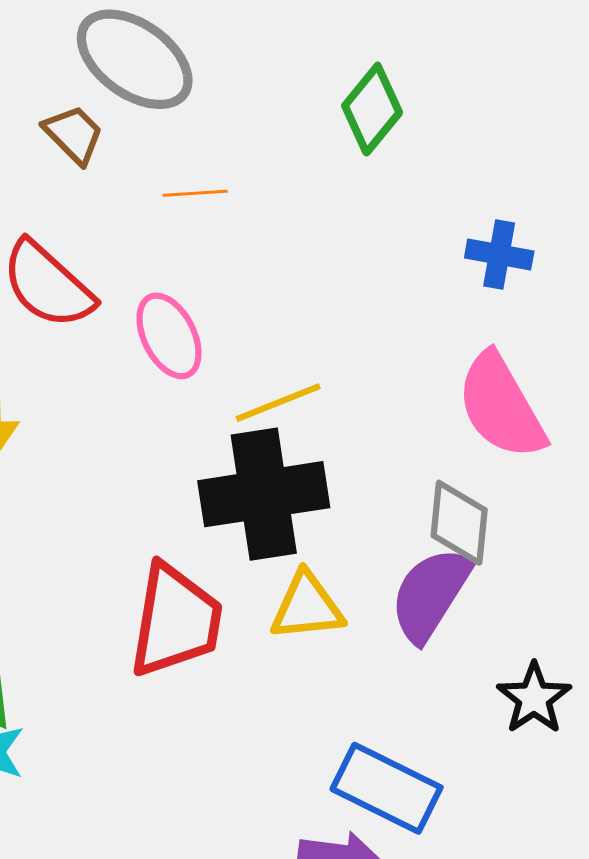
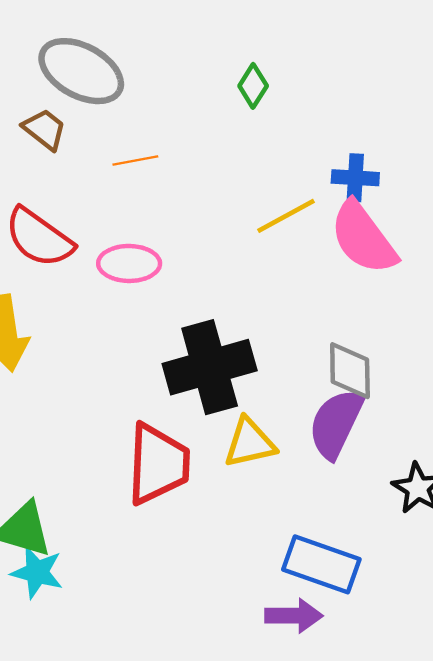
green diamond: (372, 109) -> (253, 86), size x0.7
pink ellipse: (169, 336) -> (129, 263), turned -56
yellow line: (278, 403) -> (286, 216), moved
pink semicircle: (501, 406) -> (363, 238), moved

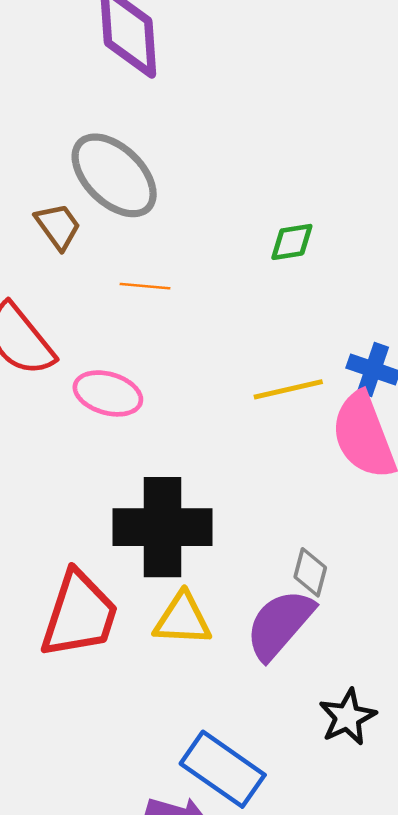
green diamond: (253, 86) -> (292, 242), turned 33
gray diamond: (350, 371) -> (310, 572), size x0.7

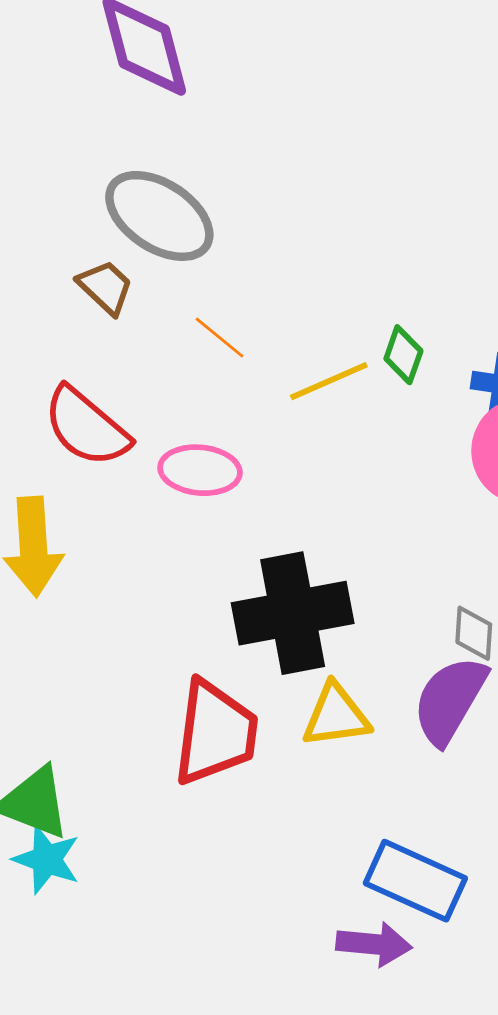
green diamond: (292, 242) -> (403, 355), moved, turned -51
orange line: (145, 286) -> (219, 338), turned 45
yellow line: (288, 389) -> (329, 381), moved

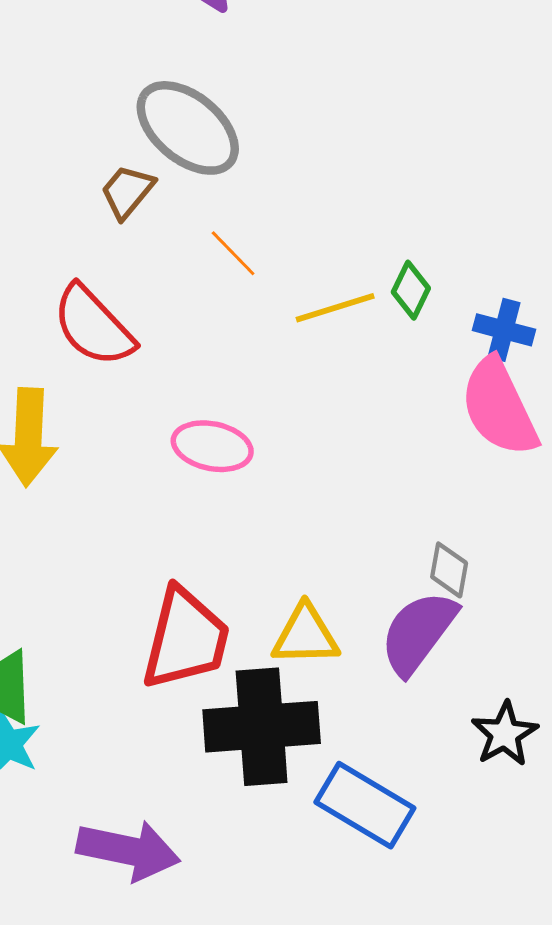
brown trapezoid: (106, 287) -> (127, 192), turned -100
pink ellipse: (200, 470) -> (212, 446), moved
black cross: (293, 613) -> (262, 727), moved
purple arrow: (374, 944) -> (128, 850), moved, size x1.4

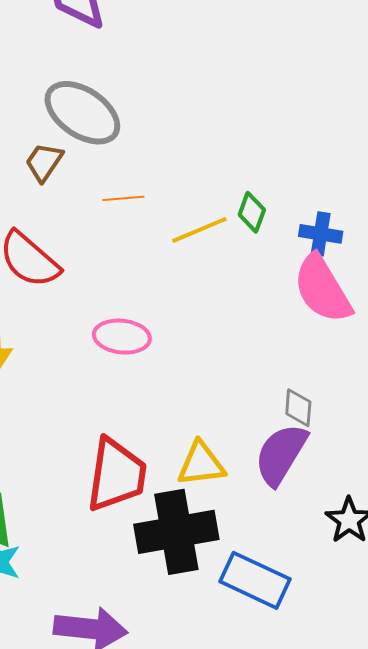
orange line: (233, 253) -> (123, 198), turned -45

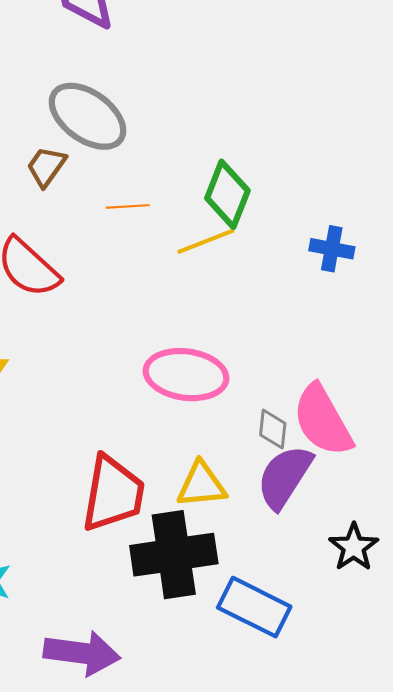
green diamond: (252, 212) -> (227, 194), moved, size x1.6
pink semicircle: (322, 289) -> (323, 420), moved
pink ellipse: (122, 337) -> (186, 375), moved, size x1.4
gray diamond: (298, 408) -> (273, 429), moved

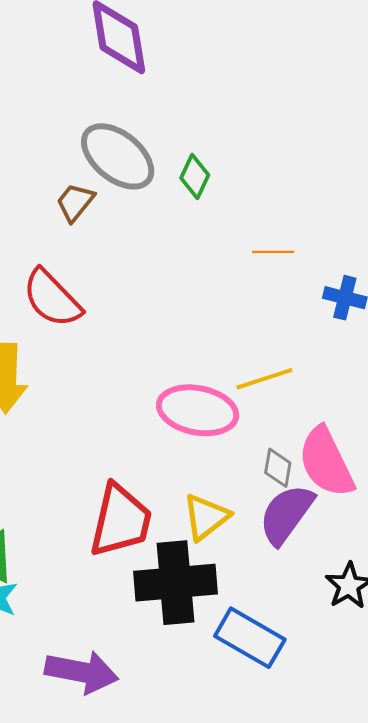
green diamond: (227, 194) -> (195, 177), moved, size x0.7
orange line: (128, 206) -> (273, 252), moved
yellow line: (206, 241) -> (264, 379), moved
yellow triangle: (201, 485) -> (206, 517), turned -36

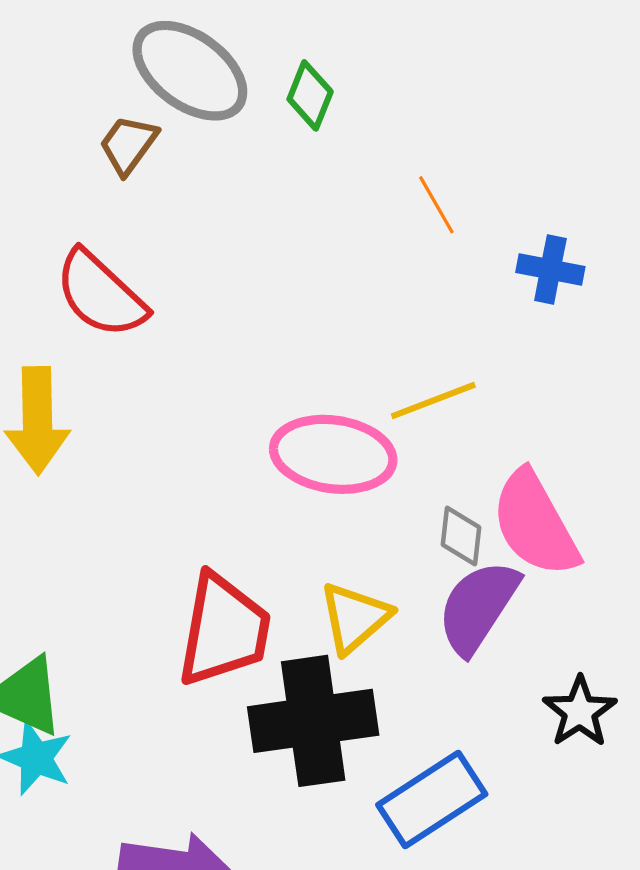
orange line: (273, 252) -> (436, 205), turned 63
blue rectangle: (250, 638) -> (432, 799), turned -60

